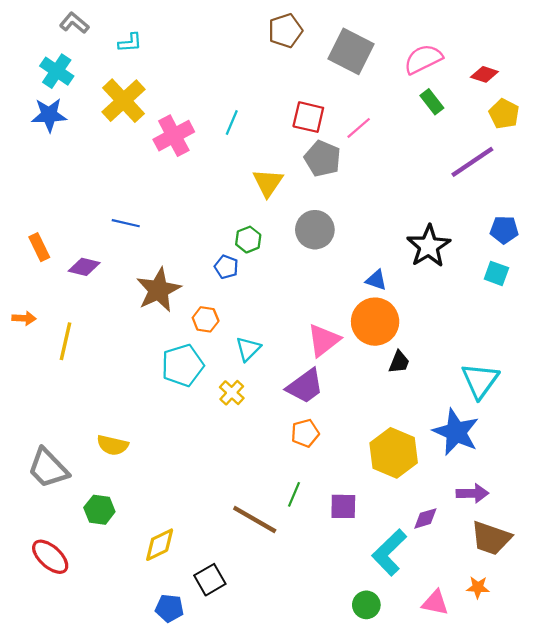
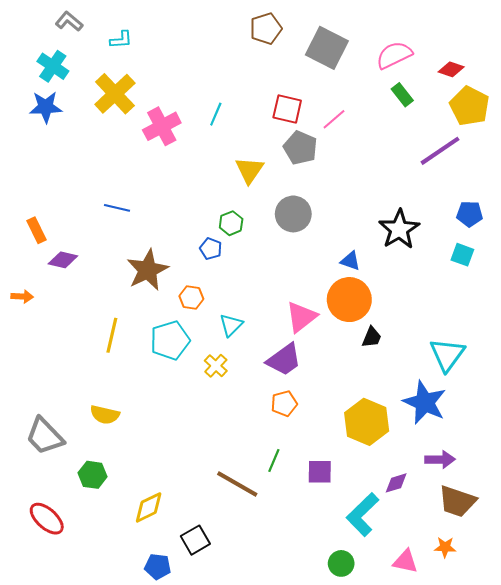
yellow pentagon: (504, 114) -> (470, 106), size x1.4
purple diamond: (84, 267) -> (63, 260), moved
yellow line: (66, 341) -> (112, 335), moved

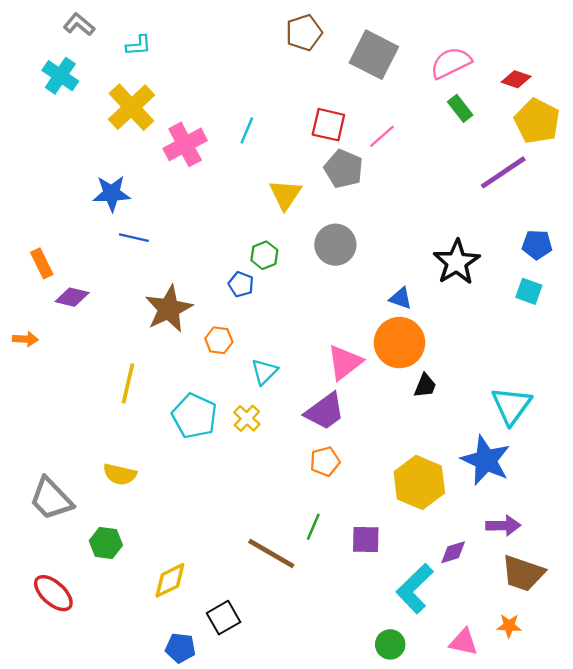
blue star: (46, 107) -> (112, 193), moved
cyan pentagon: (170, 340) -> (194, 416), moved, turned -30

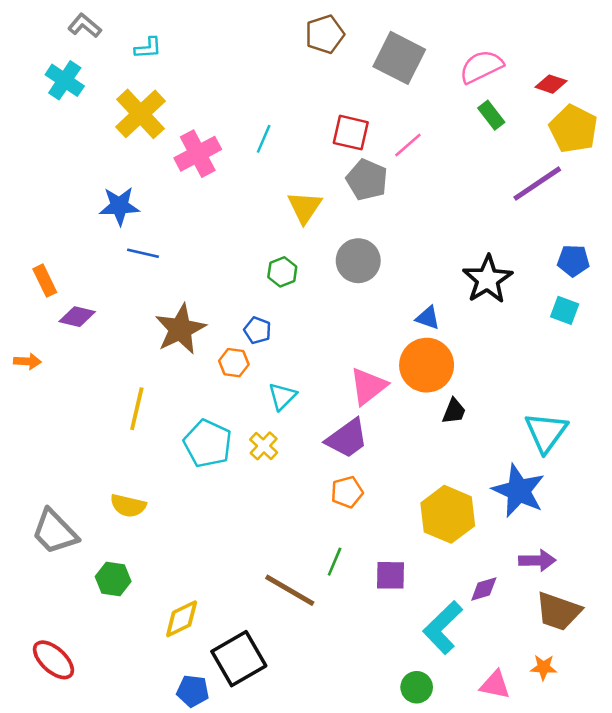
blue pentagon: (241, 284) -> (257, 330), moved
red ellipse: (53, 593) -> (53, 660), moved
black square: (224, 618) -> (239, 659), size x1.5

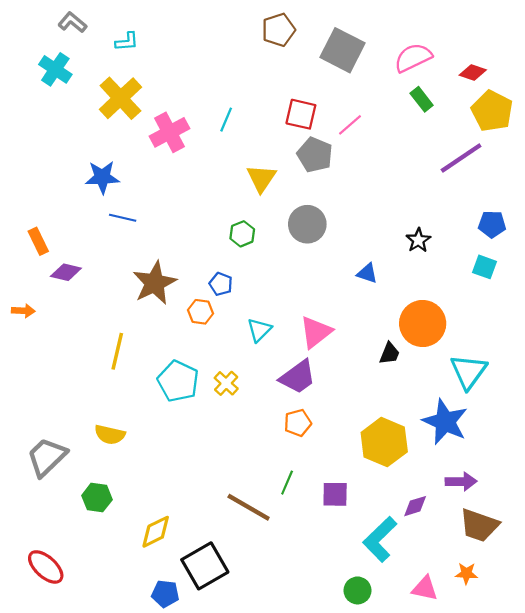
black star: (488, 279) -> (418, 240), size x0.6
orange circle: (427, 365) -> (423, 324), moved
cyan triangle: (282, 396) -> (259, 330), moved
gray trapezoid: (55, 532) -> (47, 457), turned 90

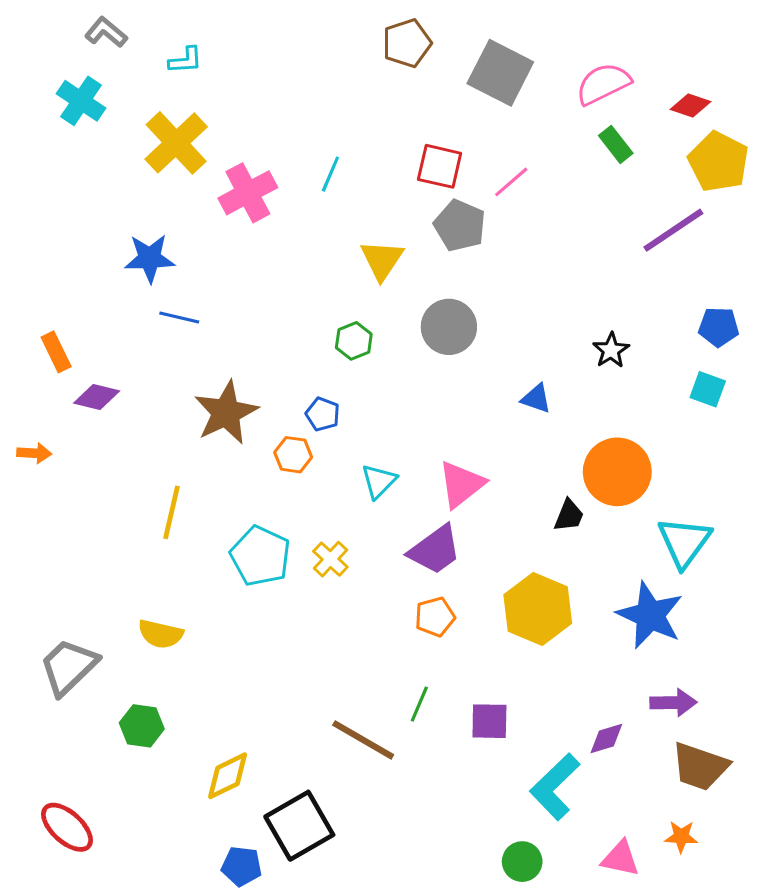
yellow hexagon: (384, 442) -> (538, 609), moved

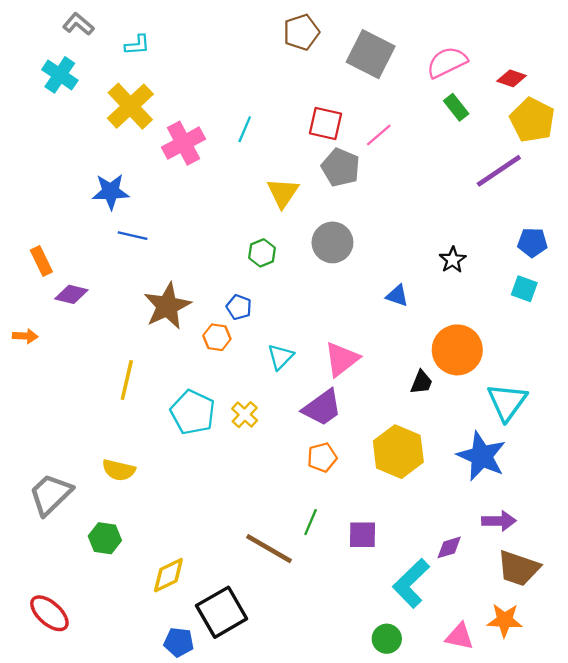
orange star: (681, 837) -> (505, 620), size x1.4

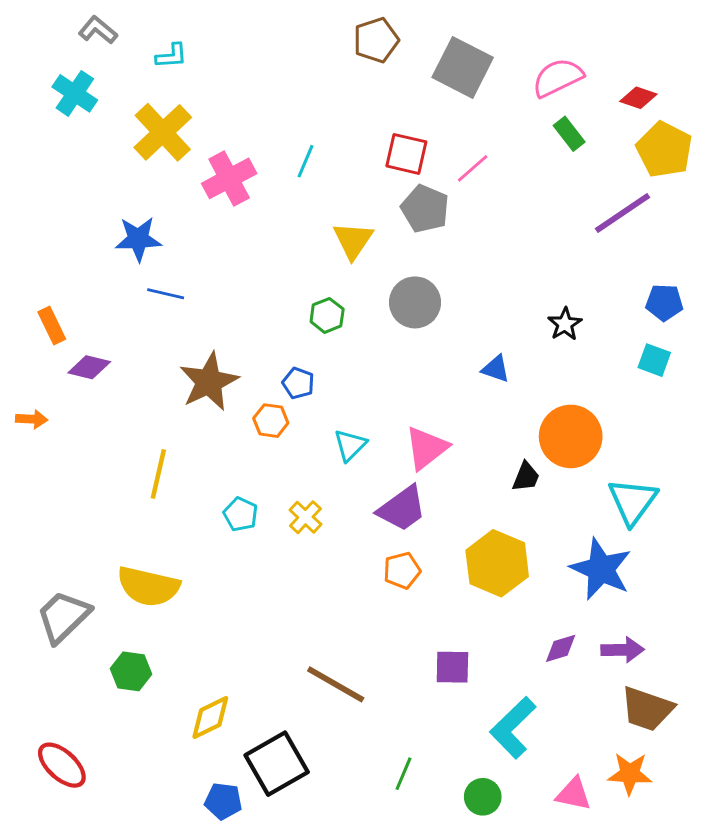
cyan pentagon: (193, 412) -> (241, 514), size x0.6
yellow semicircle: (119, 470) -> (148, 586), size x1.5
green line: (311, 522) -> (403, 774), moved
purple diamond: (449, 547) -> (561, 648), moved

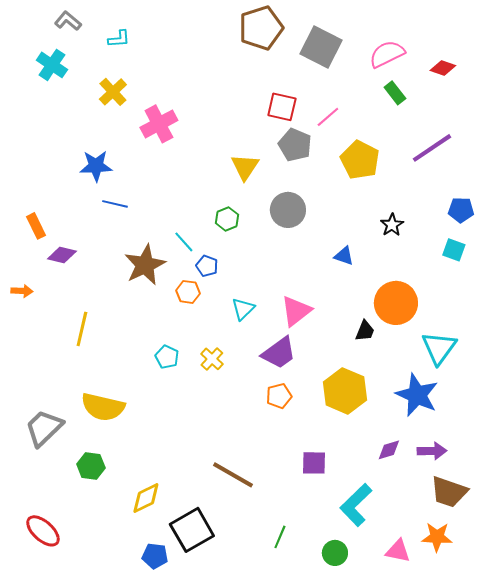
brown pentagon: (376, 40) -> (261, 28), size x1.4
yellow cross: (163, 132) -> (113, 92), size x0.7
yellow pentagon: (664, 150) -> (360, 160), moved
cyan line: (305, 161) -> (184, 242), moved, turned -65
yellow line: (158, 474) -> (82, 329), moved

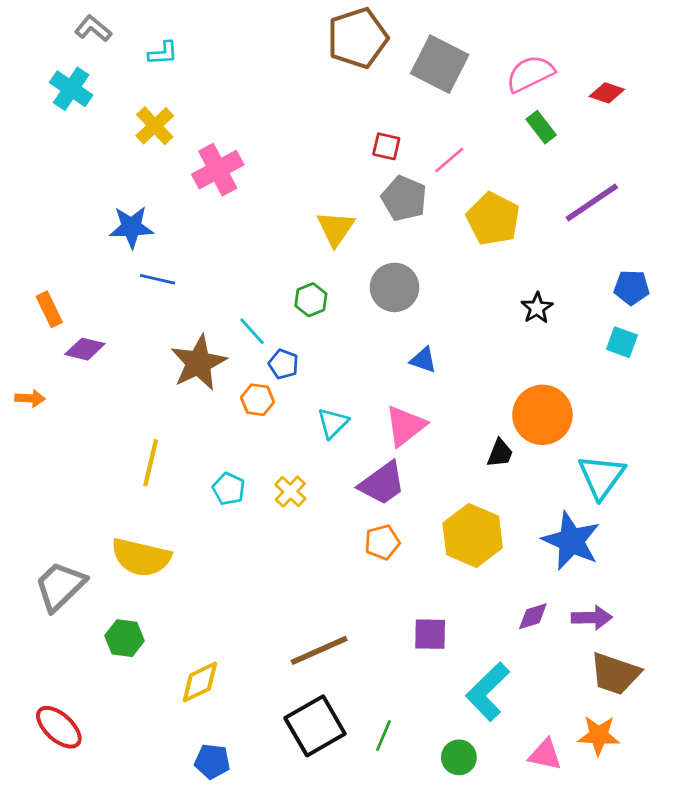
red square: (282, 107) -> (386, 146), size x0.7
blue triangle: (344, 256) -> (423, 360), moved
yellow line: (82, 329) -> (151, 463), moved
brown line: (233, 475) -> (319, 650), turned -54
black square: (192, 530) -> (315, 726), moved

